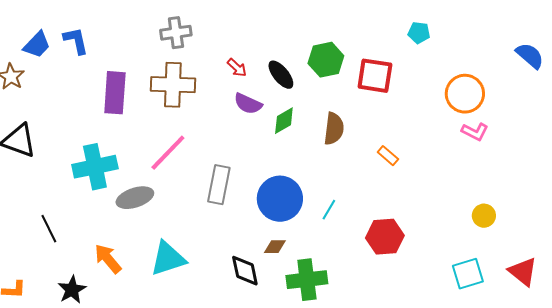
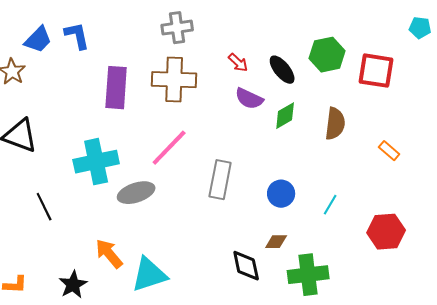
blue circle: (280, 199) -> (281, 194), size x0.6
black line: (49, 229) -> (44, 207), moved
cyan triangle: (168, 259) -> (149, 275), moved

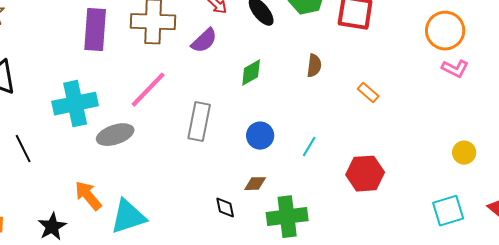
purple semicircle: (249, 99) -> (204, 41), moved, turned -68
green diamond: (285, 116) -> (251, 73), moved
brown semicircle: (335, 124) -> (314, 66), size x0.7
black diamond: (246, 266) -> (225, 208), size x0.7

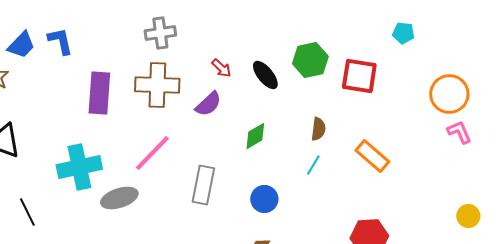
pink L-shape: (455, 69) -> (459, 132), turned -140
orange rectangle: (368, 93) -> (372, 156), size x1.6
cyan line: (309, 147) -> (313, 165), moved

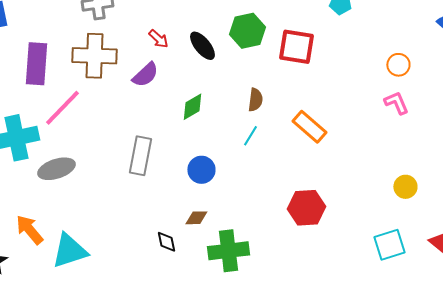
orange circle: (449, 94) -> (398, 65), moved, size x0.6
pink line: (152, 153) -> (62, 108), moved

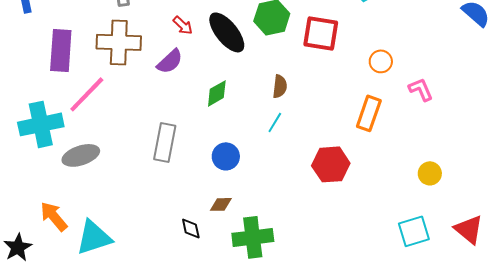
black ellipse: (202, 46) -> (227, 32), size x1.4
orange circle: (398, 65) -> (381, 61), moved
orange rectangle: (309, 127) -> (369, 113), moved, turned 68
red hexagon: (306, 208) -> (331, 164), moved

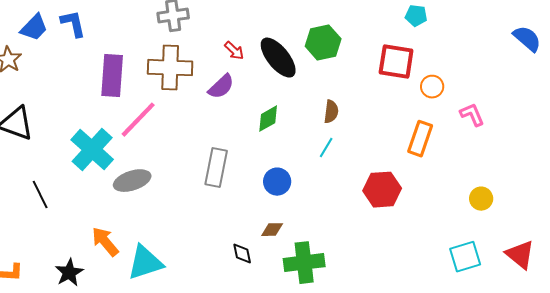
red square: (321, 33) -> (396, 62), moved
cyan cross: (41, 124) -> (92, 150), turned -36

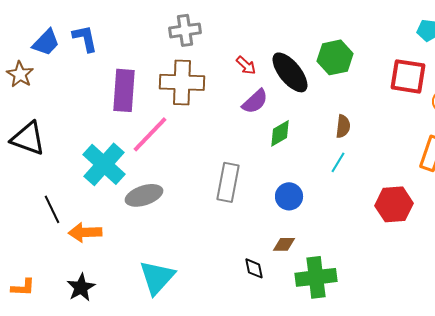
purple semicircle: (221, 87) -> (255, 101), moved
orange arrow: (105, 242) -> (85, 232), moved, turned -52
cyan triangle: (145, 263) -> (157, 277), turned -30

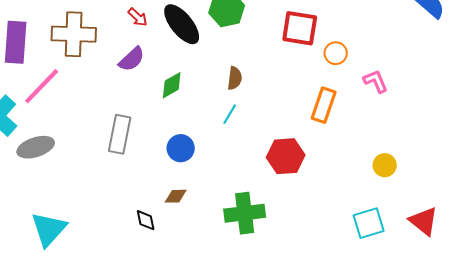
purple semicircle: (255, 101) -> (132, 59), moved
green cross: (316, 277) -> (245, 213), moved

